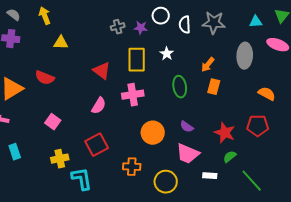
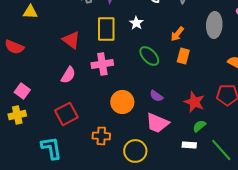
green ellipse: (180, 87) -> (149, 56), turned -35
yellow cross: (60, 159) -> (17, 115), moved
white rectangle: (210, 176) -> (189, 145), moved

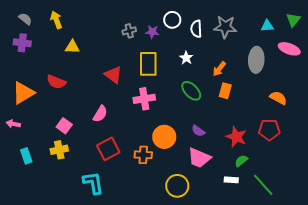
white star: (136, 23) -> (186, 58), moved
pink semicircle: (68, 75) -> (100, 114), moved
orange cross: (101, 136) -> (143, 155), moved

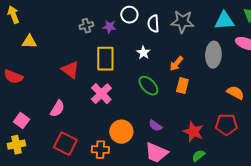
cyan triangle: (267, 26) -> (224, 21), size x1.5
pink cross: (144, 99) -> (101, 94), turned -35
red square: (108, 149) -> (65, 144), turned -35

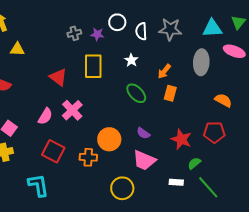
pink cross: (101, 94) -> (72, 110), moved
green semicircle: (198, 156) -> (194, 163), moved

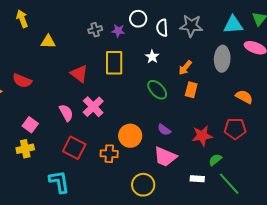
yellow triangle: (17, 49) -> (48, 42), moved
pink semicircle: (45, 116) -> (66, 113), turned -60
red star: (181, 139) -> (202, 136), turned -30

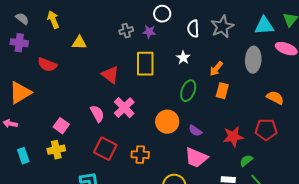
white circle: (138, 19) -> (162, 14), moved
gray star: (191, 26) -> (222, 27), turned -30
red semicircle: (22, 81) -> (47, 65), moved
green ellipse: (157, 90) -> (188, 91), turned 65
orange circle: (130, 136) -> (167, 122), moved

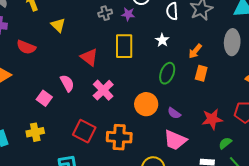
yellow triangle: (79, 43) -> (58, 25), turned 42
pink semicircle: (97, 114) -> (67, 83), moved
pink square: (61, 126) -> (44, 98), moved
orange cross: (140, 155) -> (119, 137), size x1.4

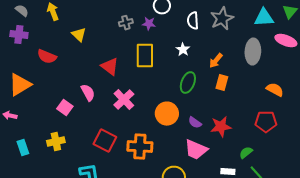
red star: (212, 119) -> (221, 127), moved

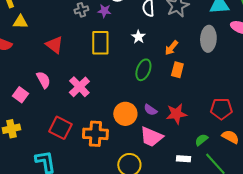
yellow triangle: (79, 35) -> (20, 22), moved, turned -42
red triangle: (110, 67) -> (54, 45), moved
orange semicircle: (275, 90) -> (230, 137), moved
orange circle: (167, 114) -> (125, 114), moved

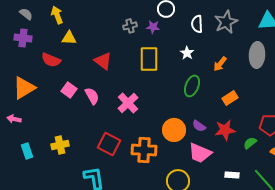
orange rectangle: (177, 70) -> (230, 98), moved, turned 42
pink square: (20, 95) -> (69, 90), moved
green semicircle: (201, 140) -> (250, 143), moved

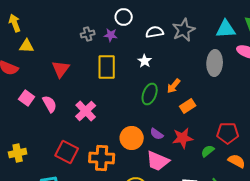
white semicircle: (197, 24) -> (155, 32), turned 84
red triangle: (103, 61) -> (61, 69), turned 30
orange arrow: (220, 64) -> (174, 86), moved

